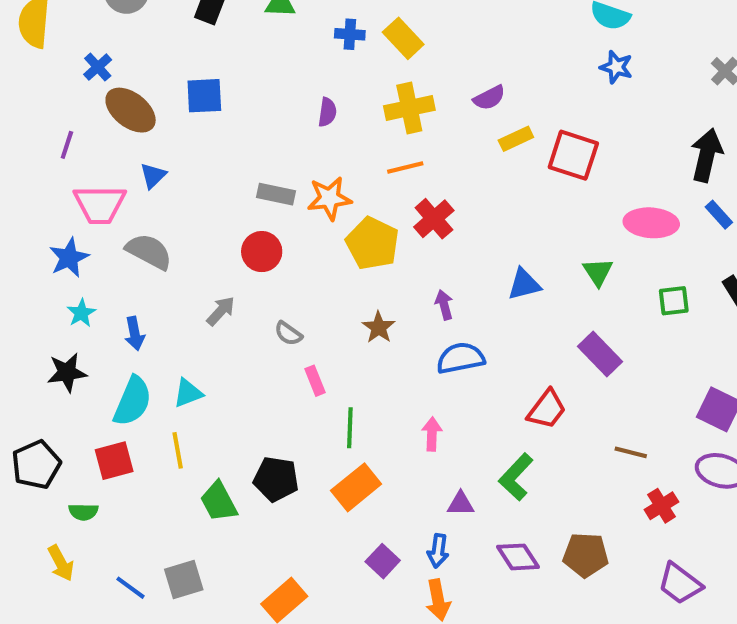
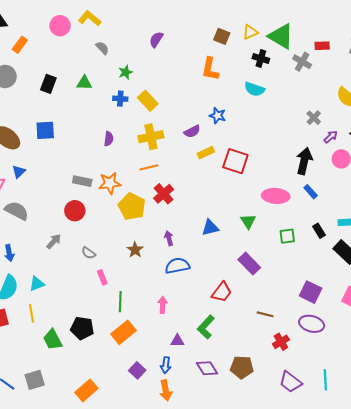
blue star: (616, 67) -> (218, 116), moved

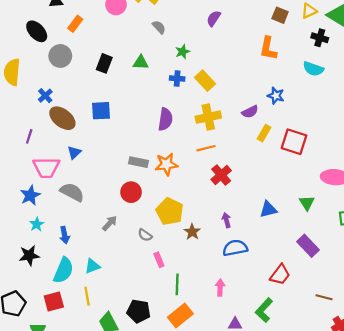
purple semicircle: (109, 139) -> (165, 119), size x1.5
yellow rectangle: (206, 153) -> (264, 133), turned -35
yellow pentagon: (132, 206) -> (170, 211), moved

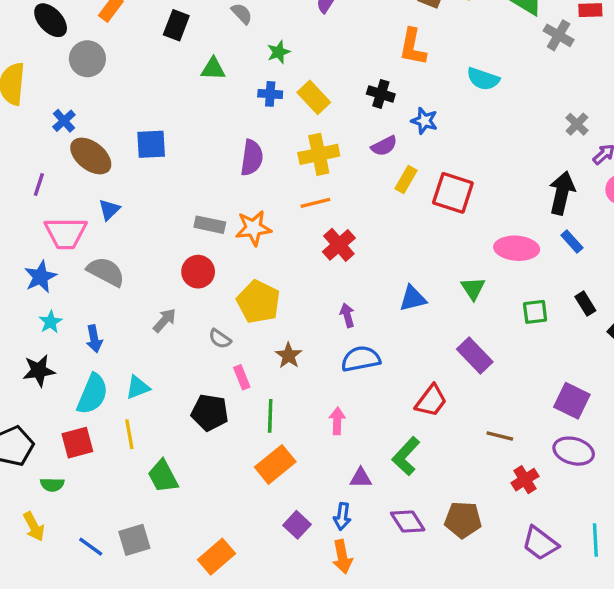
black cross: (320, 38) -> (381, 94), moved
black rectangle: (104, 63) -> (176, 25), moved
brown star: (192, 232) -> (289, 355), moved
black pentagon: (139, 311) -> (210, 412), moved

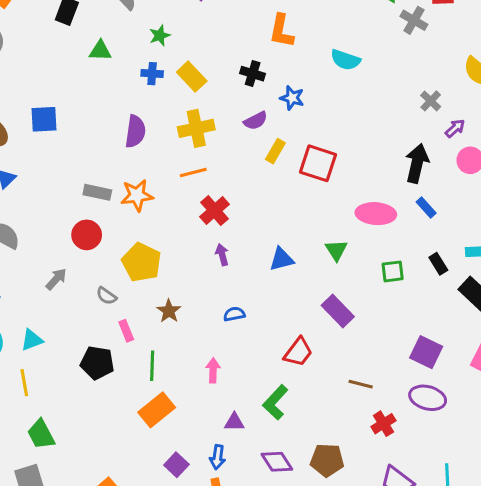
purple arrow: (347, 315) -> (222, 255), moved
blue semicircle: (361, 359) -> (234, 314), size x0.6
green trapezoid: (163, 476) -> (41, 434), moved

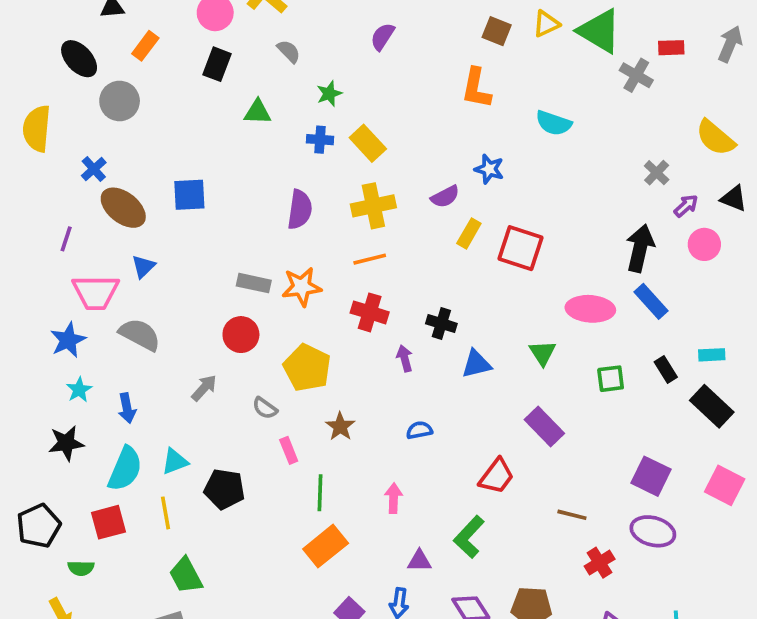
black cross: (253, 74) -> (441, 324), moved
blue rectangle: (426, 208) -> (651, 301), size x1.4
red cross: (215, 211) -> (370, 312), moved, turned -32
black pentagon: (97, 363) -> (224, 489), moved

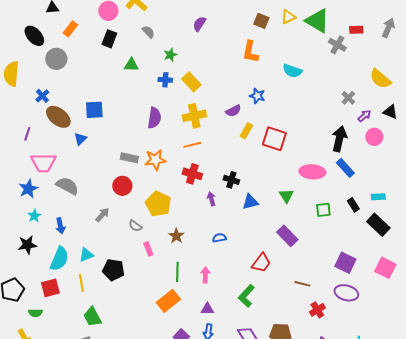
blue triangle: (143, 267) -> (80, 139), moved
green line: (320, 493) -> (177, 272), moved
purple triangle: (419, 561) -> (207, 309), moved

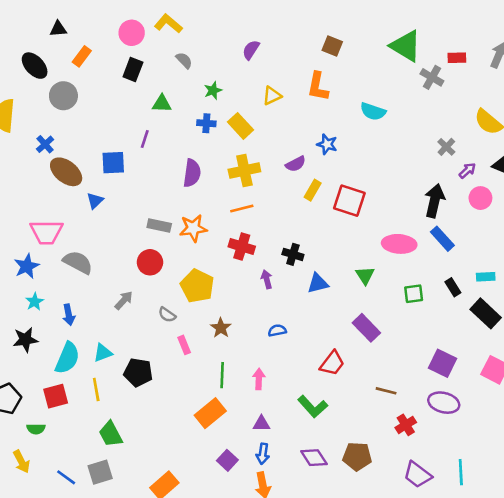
yellow triangle: (288, 17) -> (272, 96), moved
purple line: (27, 134) -> (145, 139), moved
green L-shape: (246, 296) -> (313, 407), turned -85

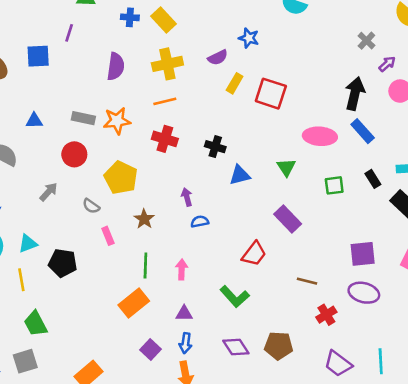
blue triangle: (95, 201) -> (34, 121), moved, turned 42
purple arrow: (267, 279) -> (187, 197), moved
purple square: (442, 363) -> (363, 254), turned -32

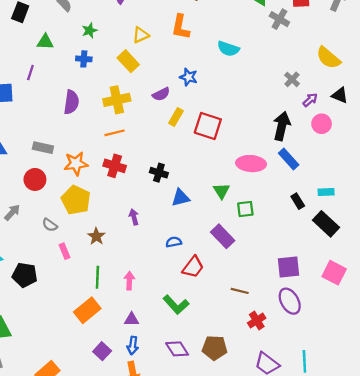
yellow rectangle: (164, 20) -> (128, 61), moved
orange star: (117, 121) -> (76, 164), moved
green square: (334, 185) -> (245, 209), moved
blue semicircle: (200, 222) -> (174, 242), moved
purple ellipse: (364, 293) -> (290, 301), turned 45

